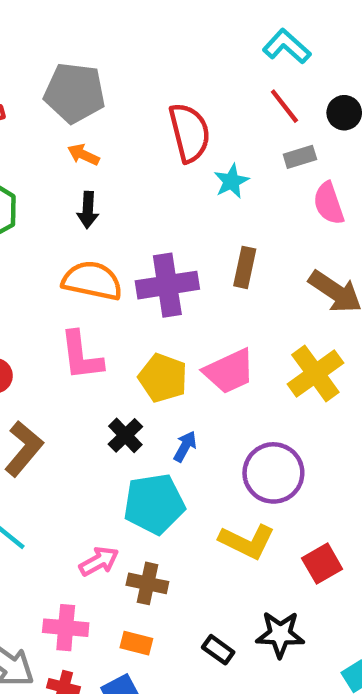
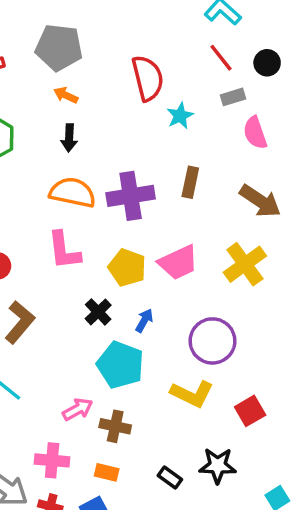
cyan pentagon: (154, 504) -> (120, 365), turned 30

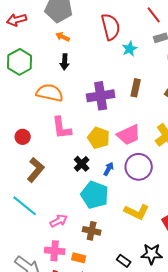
orange semicircle: (73, 192) -> (50, 93), moved
purple circle: (212, 341) -> (139, 167), moved
pink arrow: (78, 409) -> (59, 221), moved
orange rectangle: (107, 472) -> (79, 258), moved

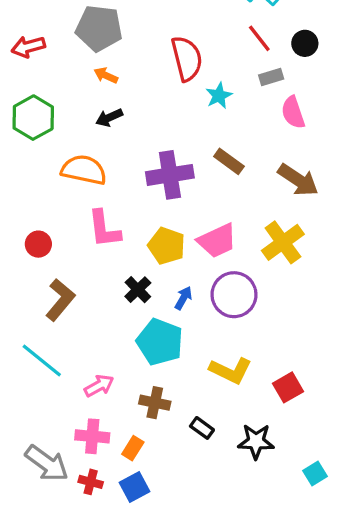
black arrow: (65, 62) -> (109, 118), turned 63
brown rectangle: (136, 88) -> (229, 161), turned -66
orange rectangle: (79, 258) -> (133, 448), turned -72
black rectangle: (124, 261) -> (202, 428), moved

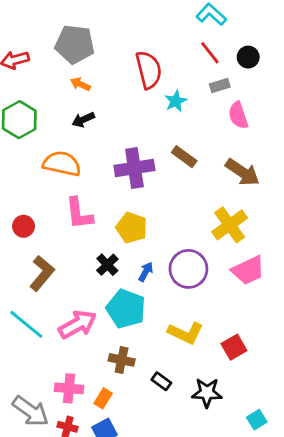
pink trapezoid: (217, 241) -> (248, 270), moved
pink arrow: (99, 386) -> (78, 324), moved, size x1.5

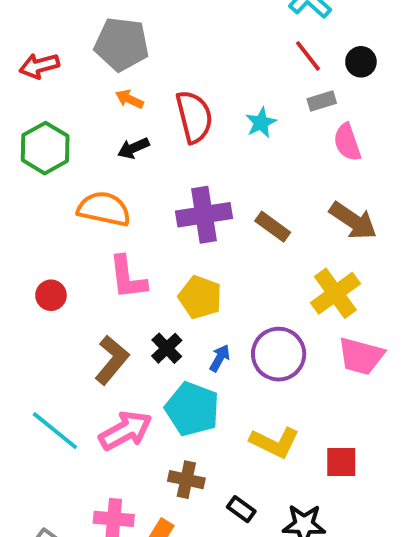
red semicircle: (149, 70) -> (194, 117), moved
brown rectangle: (184, 157) -> (273, 227), moved
pink trapezoid: (248, 270) -> (361, 356), turned 40
brown L-shape: (42, 273) -> (112, 360), moved
red square: (234, 347) -> (341, 462), turned 30

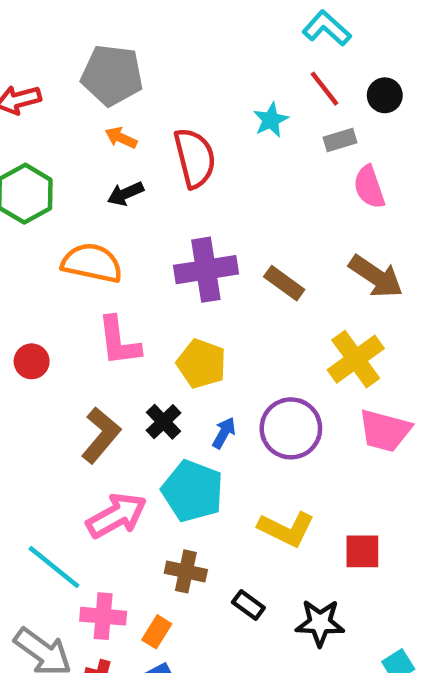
cyan star: (261, 123) -> (271, 120), moved
cyan line: (55, 431) -> (54, 567), moved

